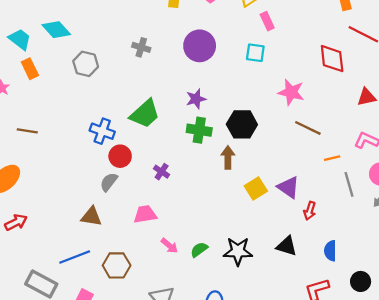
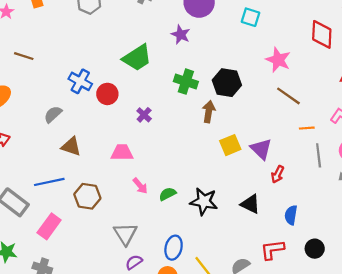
purple star: (196, 99) -> (181, 35), moved, turned 30
blue cross: (102, 131) -> (80, 81), moved
gray semicircle: (109, 182) -> (53, 114), moved

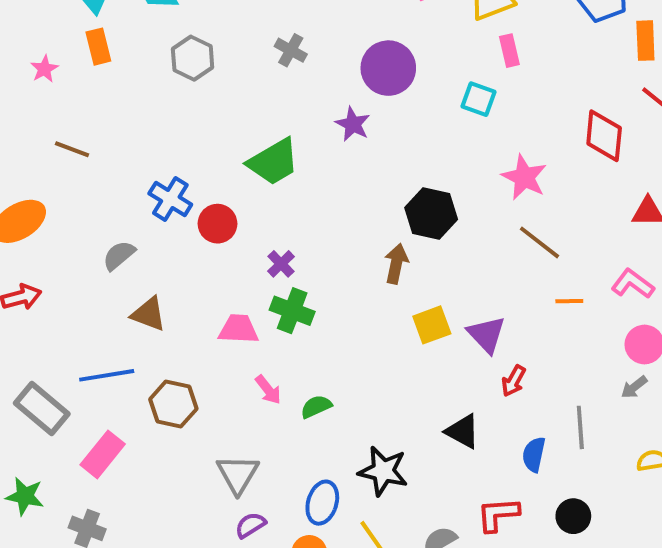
green cross: (186, 82) -> (292, 311), moved
gray line: (319, 155) -> (580, 427), moved
black star: (204, 201) -> (383, 471), moved

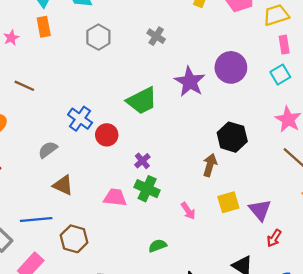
purple circle: (388, 68) -> (231, 67), moved
cyan square: (479, 99) -> (280, 75), moved, turned 36
purple star: (353, 124) -> (190, 82), size x1.5
pink arrow: (268, 390) -> (188, 211), moved

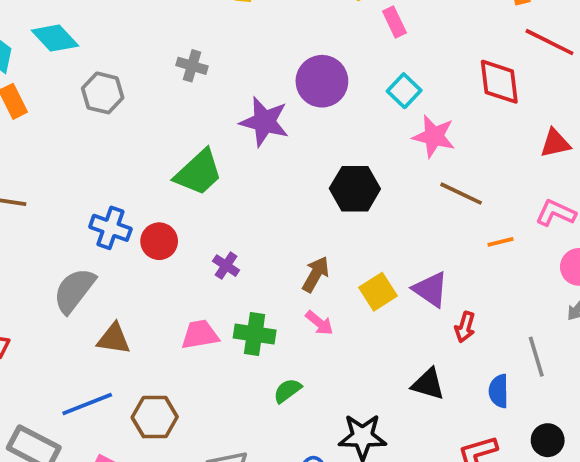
cyan square: (280, 75) -> (404, 91), moved
gray semicircle: (48, 150) -> (74, 290), size x1.5
brown arrow: (210, 165) -> (316, 274), moved, turned 30
green cross: (147, 189) -> (255, 334), moved

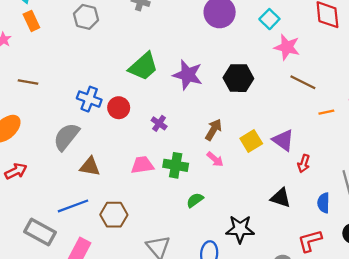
purple star: (264, 122) -> (188, 75), moved

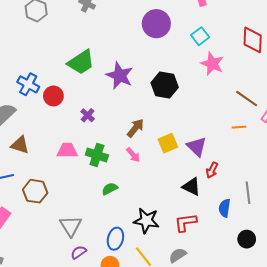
brown line: (303, 82) -> (247, 99), moved
black triangle: (281, 198) -> (191, 187), moved
red L-shape: (310, 241) -> (186, 223), moved

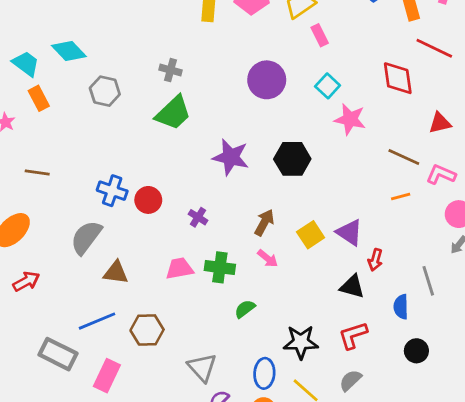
green trapezoid: (81, 62) -> (173, 113), moved
black circle: (247, 239) -> (416, 351), moved

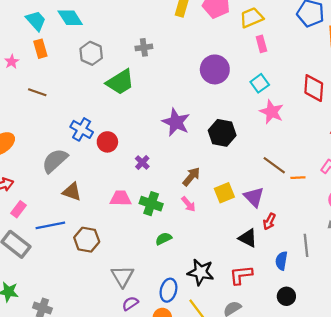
gray cross: (170, 70) -> (144, 47), turned -35
green trapezoid: (173, 113) -> (120, 82), moved
brown line: (404, 157) -> (274, 165), moved
brown line: (37, 172) -> (37, 92), moved
pink rectangle: (107, 376) -> (18, 209), moved, size x0.7

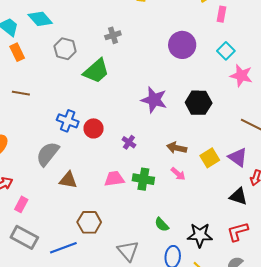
pink rectangle: (261, 44) -> (221, 14), turned 35
brown arrow: (191, 177) -> (177, 148), turned -108
blue line: (50, 225) -> (63, 248), moved
green semicircle: (164, 239) -> (162, 225), moved, turned -98

